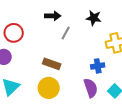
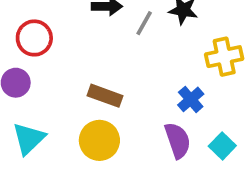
gray line: (66, 33) -> (144, 23), moved
blue cross: (98, 66) -> (191, 99), turned -32

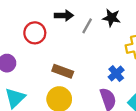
red circle: (34, 38) -> (35, 33), moved

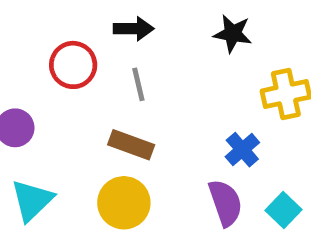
gray line: (87, 26) -> (138, 84), moved, turned -42

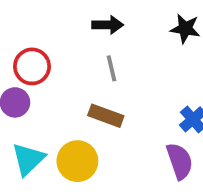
red circle: (73, 65) -> (32, 66), moved
yellow circle: (124, 203) -> (77, 161), moved

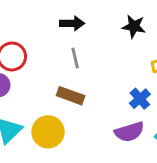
purple semicircle: (180, 161) -> (129, 132), turned 92

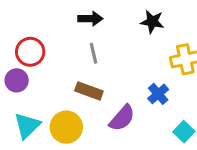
purple semicircle: (129, 132) -> (122, 118), moved, turned -32

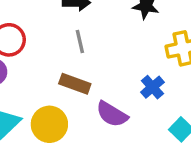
purple semicircle: (122, 118) -> (112, 114), turned 80

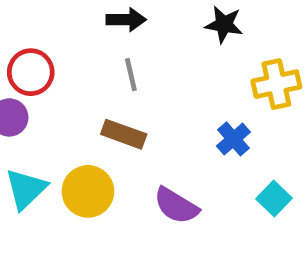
purple semicircle: (112, 114) -> (176, 206), moved

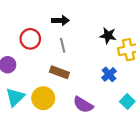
black star: (224, 24) -> (108, 36), moved
red circle: (31, 72) -> (30, 39), moved

